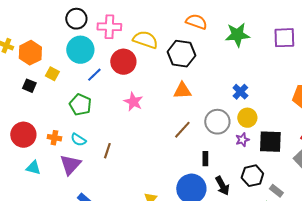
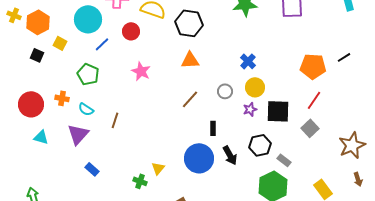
red circle: (123, 62) -> (131, 31), size x0.7
gray circle: (217, 122) -> (225, 91), size x0.6
orange cross: (54, 138) -> (62, 98), moved

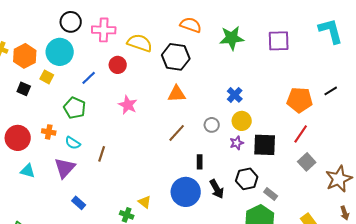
cyan circle: (88, 19) -> (60, 52), moved
gray square: (310, 128) -> (307, 162), moved
yellow triangle: (158, 168) -> (145, 202), turned -32

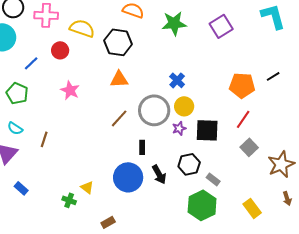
purple square: (279, 41) -> (221, 26), turned -30
gray circle: (212, 125) -> (154, 110), size x2.0

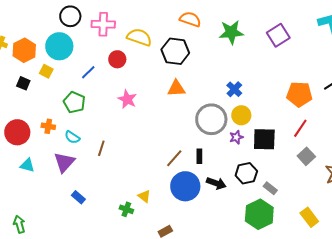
brown line: (119, 118) -> (174, 158), moved
black arrow: (159, 174) -> (216, 183), turned -42

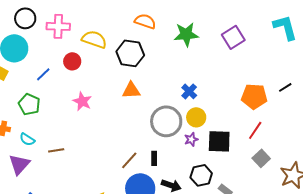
brown line: (101, 148) -> (56, 150), turned 63

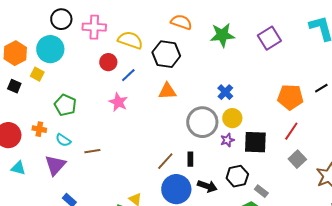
blue line: (43, 74) -> (128, 75), moved

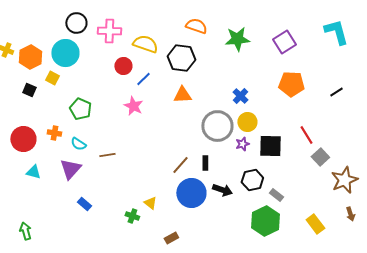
orange pentagon: (290, 97) -> (291, 84), moved
red line: (291, 131) -> (306, 135), turned -66
gray square: (297, 159) -> (320, 157), moved

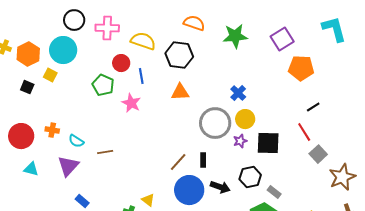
blue line: (143, 79) -> (141, 76), turned -56
orange pentagon: (291, 84) -> (301, 68), moved
black line: (336, 92) -> (313, 107), moved
green pentagon: (80, 109) -> (103, 85), moved

